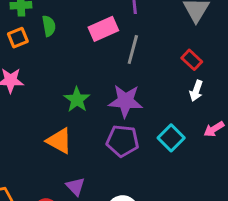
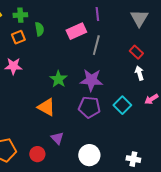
white arrow: (196, 91) -> (139, 73), turned 144

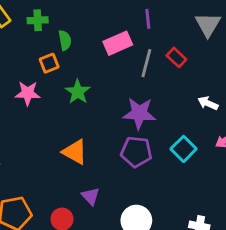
orange square: (18, 37) -> (49, 63), moved
red rectangle: (136, 52) -> (176, 57), moved
white arrow: (139, 73) -> (208, 103), turned -48
green star: (58, 79) -> (78, 92), moved

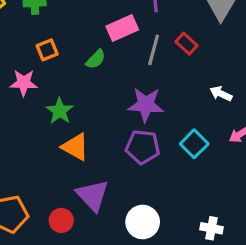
green semicircle: (65, 40) -> (96, 59), moved, turned 54
green star: (78, 92) -> (60, 111), moved
purple triangle: (91, 196) -> (93, 195), size x1.6

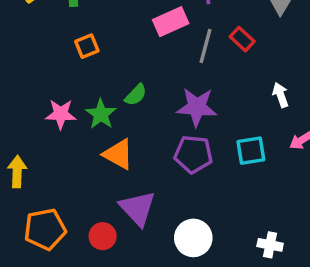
green semicircle: (96, 59) -> (136, 95), moved
pink star: (24, 83) -> (61, 114), moved
white arrow: (221, 94) -> (281, 95), turned 45
cyan square: (194, 144) -> (251, 151), turned 36

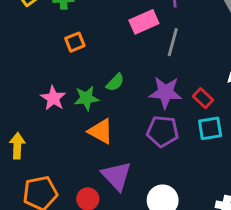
red rectangle: (242, 39) -> (203, 98), moved
pink star: (61, 114) -> (53, 98), turned 30
green star: (101, 114) -> (86, 98), turned 30

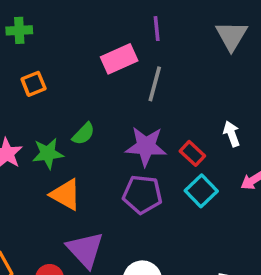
cyan square: (210, 128) -> (201, 191), turned -35

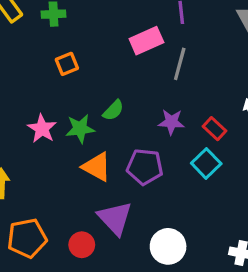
purple star: (146, 146) -> (171, 122), size x0.7
cyan square: (201, 191) -> (206, 163), moved
purple pentagon: (142, 194) -> (145, 167), moved

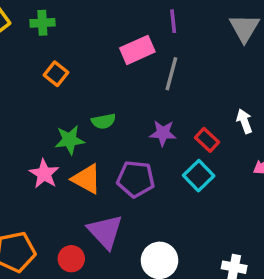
orange square: (67, 64) -> (56, 74), turned -30
green semicircle: (113, 110) -> (104, 121), turned 35
pink star: (42, 129) -> (44, 174), moved

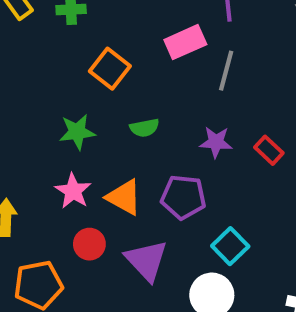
orange square: (56, 74) -> (110, 69), moved, size x1.4
green star: (70, 140) -> (77, 132), moved
cyan square: (199, 176) -> (230, 246), moved
red circle: (71, 259) -> (89, 244), moved

